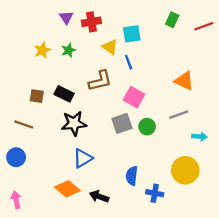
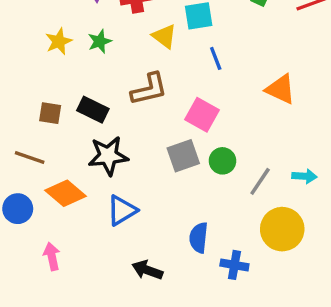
blue line: (129, 62) -> (216, 58), moved
gray line: (179, 115) -> (260, 181), moved, turned -36
orange diamond: (67, 189) -> (66, 193), moved
pink arrow: (16, 200) -> (52, 256), moved

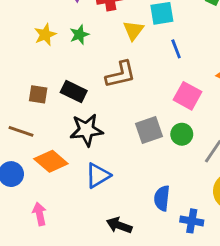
yellow triangle: (164, 36) -> (133, 30), turned 30
pink square: (202, 115) -> (187, 96), moved

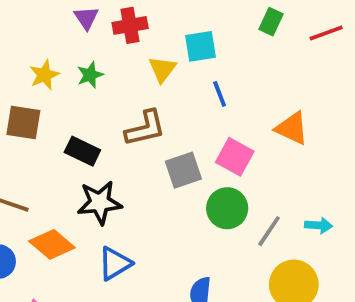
brown square: (38, 94) -> (23, 123), moved, size x1.4
gray square: (149, 130) -> (183, 170), moved
green circle: (182, 134) -> (227, 208), size x1.4

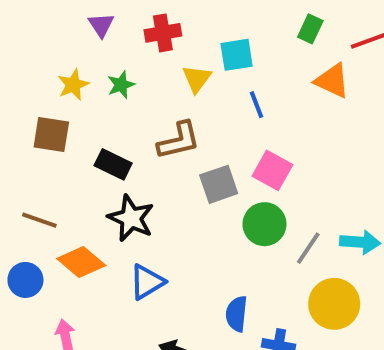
purple triangle: (86, 18) -> (101, 25), moved
orange triangle: (292, 128) -> (332, 81), moved
black star: (100, 203) -> (131, 218), turned 30
cyan arrow: (319, 225) -> (360, 242), size x1.4

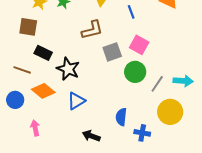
black rectangle: (113, 164) -> (43, 53), moved

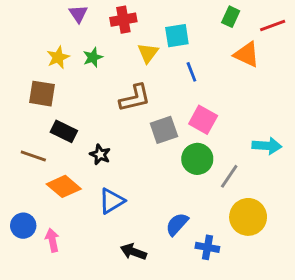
black star: (68, 69) -> (100, 155), size x0.6
cyan arrow: (183, 81) -> (267, 146), moved
blue circle: (15, 100) -> (23, 226), moved
blue semicircle: (121, 117) -> (177, 224), turned 36

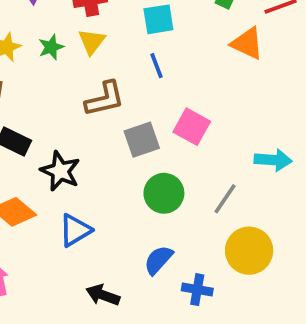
yellow triangle: (148, 53) -> (92, 42), moved
blue line: (191, 72) -> (157, 66), moved
black star: (100, 155) -> (60, 171), size x1.5
green circle: (197, 159) -> (164, 193), moved

